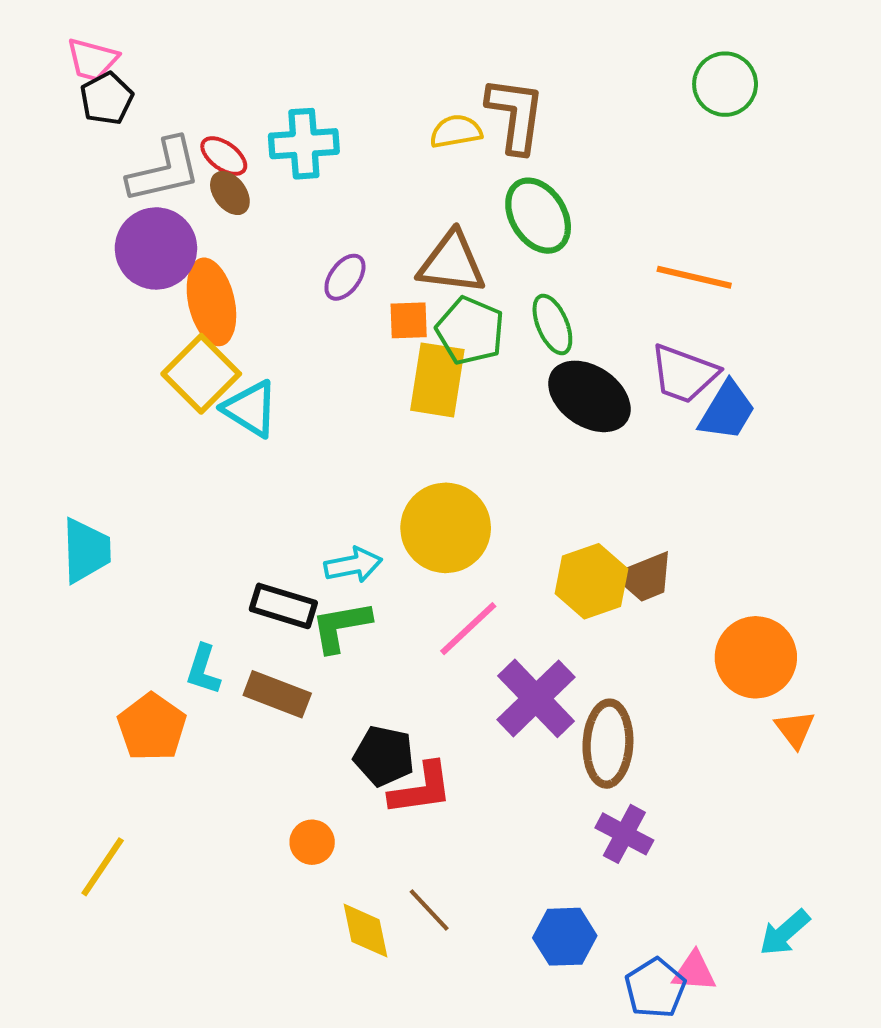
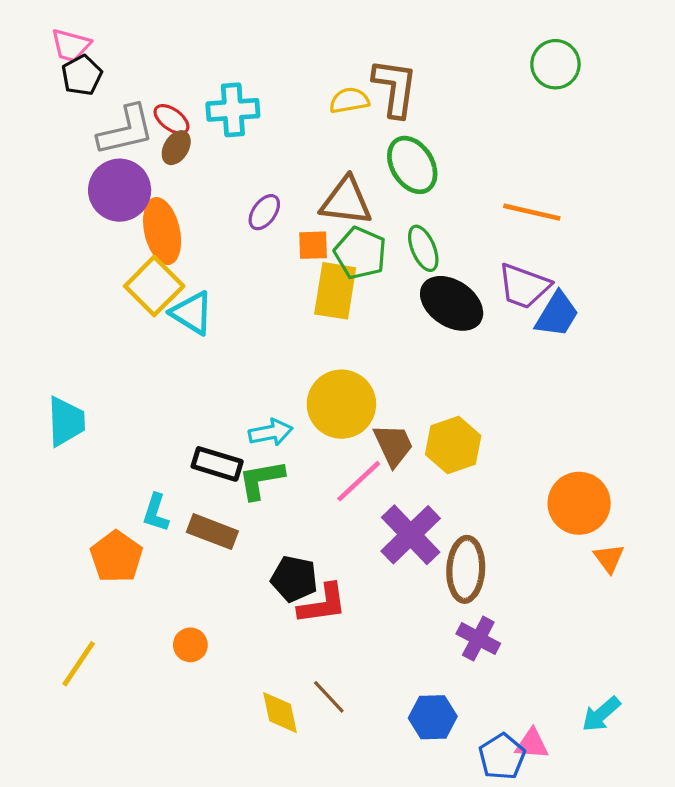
brown ellipse: (230, 193) -> (176, 148), turned 68
brown trapezoid: (645, 577) -> (393, 445), moved, turned -93
orange circle: (312, 842) -> (190, 645), moved

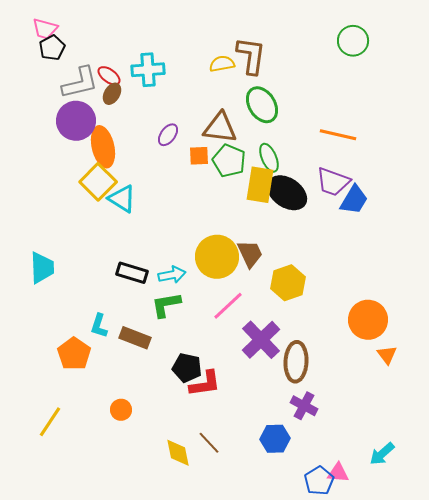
yellow rectangle: (335, 291) -> (260, 185), moved
brown trapezoid: (393, 445) -> (250, 254), moved
black rectangle: (217, 464) -> (132, 273), moved
blue hexagon: (433, 717) -> (275, 439), moved

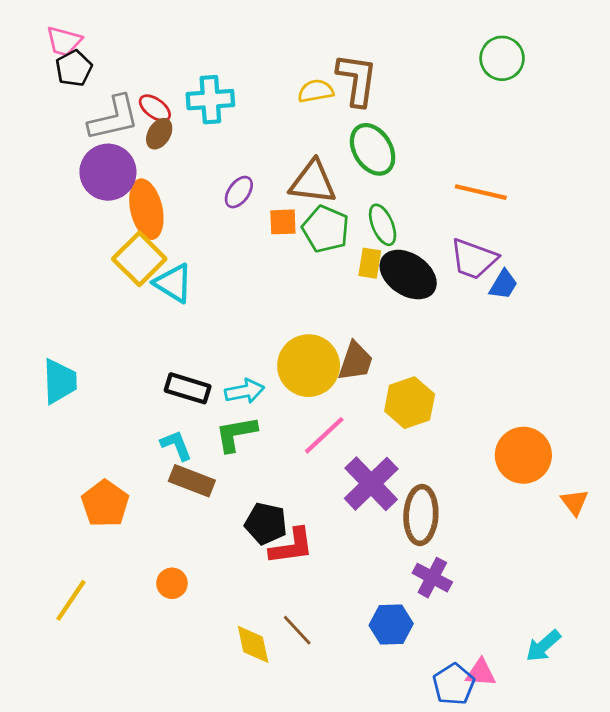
yellow rectangle: (260, 185) -> (370, 263), size x0.6
blue trapezoid: (354, 200) -> (503, 285), size x0.7
brown trapezoid: (250, 254) -> (356, 361), turned 44
cyan L-shape: (99, 326) -> (176, 445), moved, turned 140
orange triangle: (387, 355) -> (575, 502), moved

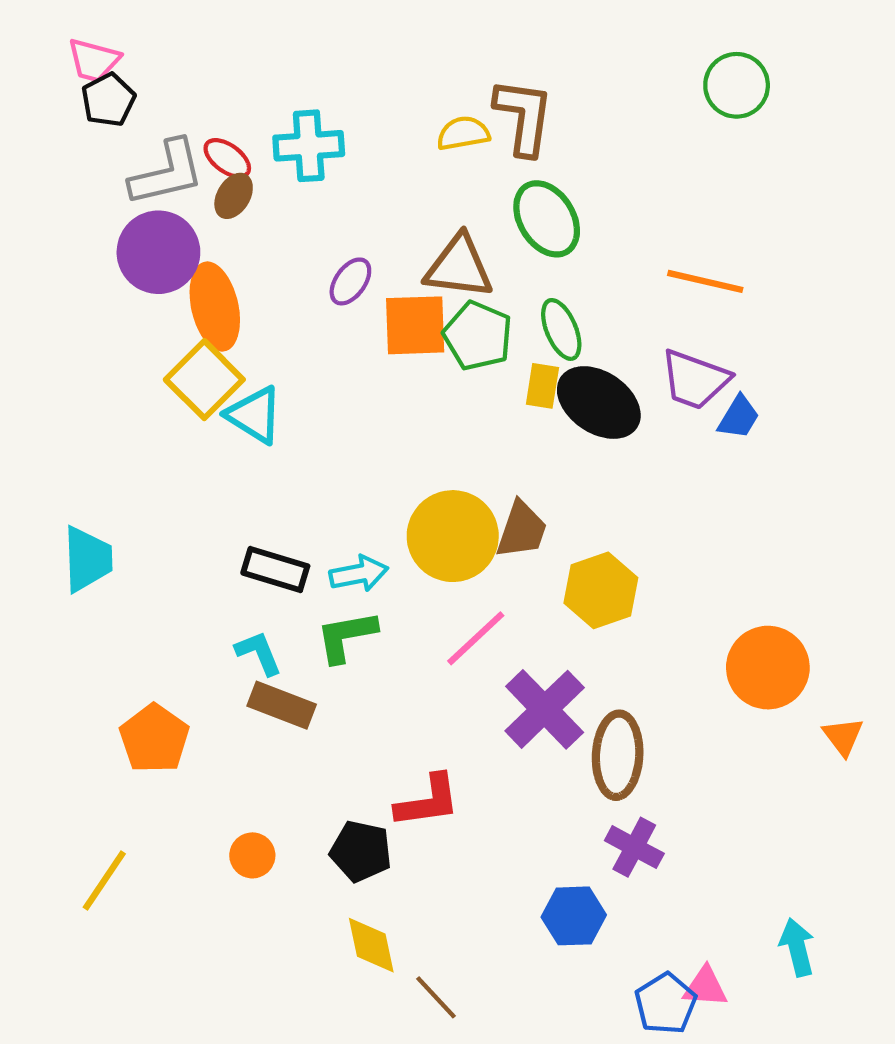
orange square: (283, 222) -> (415, 325), size x1.6
black pentagon: (266, 524) -> (361, 851), moved
brown line: (297, 630) -> (436, 997), moved
cyan arrow: (543, 646) -> (797, 947), turned 117

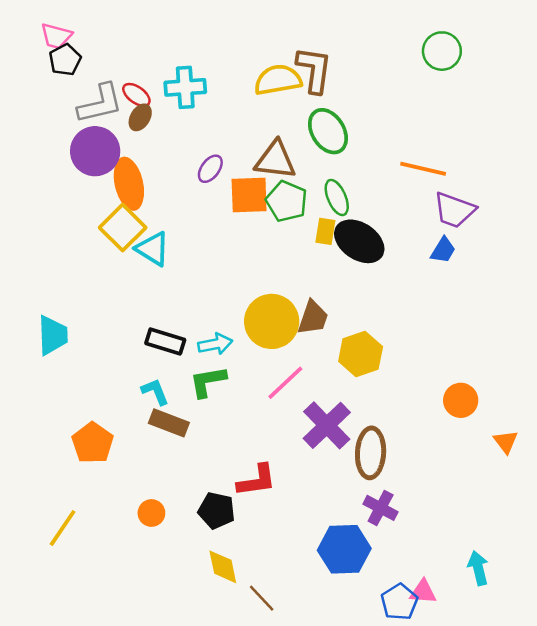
yellow semicircle: (463, 133) -> (278, 80), size x1.5
purple trapezoid: (695, 380) -> (454, 210), moved
orange circle: (768, 668) -> (461, 400), size x0.7
blue hexagon: (574, 916) -> (344, 549), size x1.4

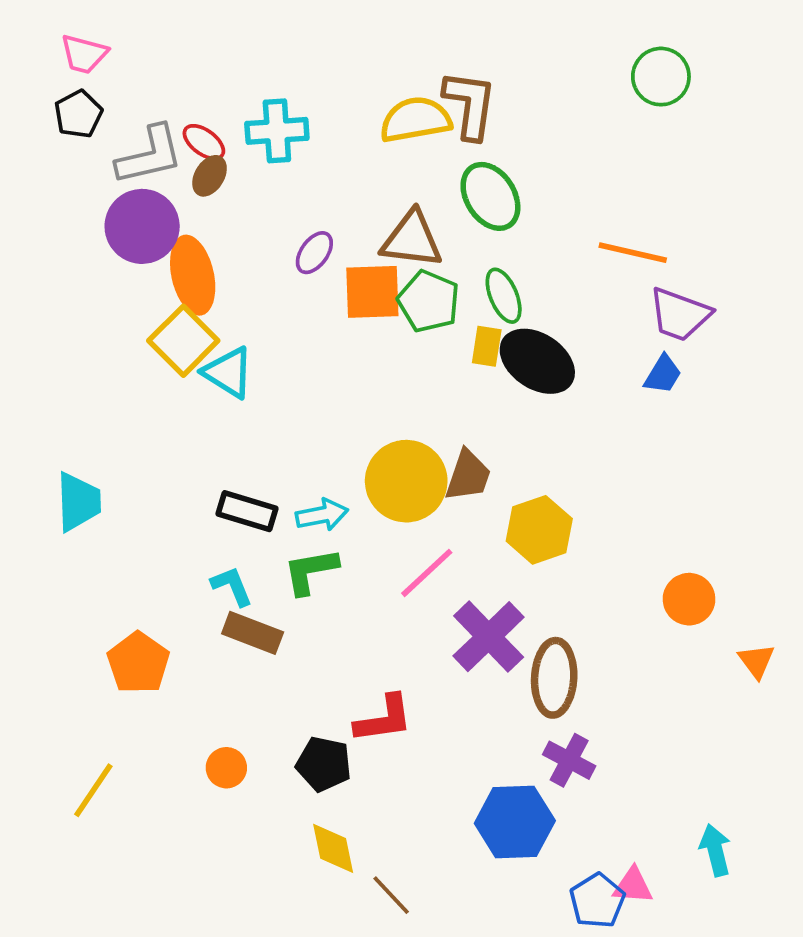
black pentagon: (65, 60) -> (78, 114), moved

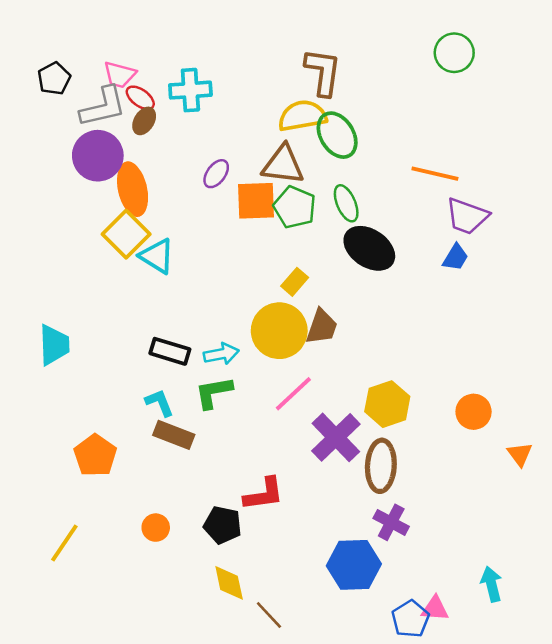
pink trapezoid: (84, 54) -> (120, 75), moved
yellow semicircle: (416, 120) -> (302, 116), moved
yellow rectangle: (487, 346) -> (295, 282), moved, turned 32
yellow hexagon: (539, 530) -> (387, 404), moved

